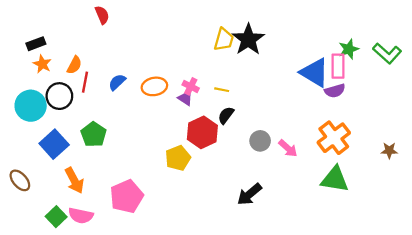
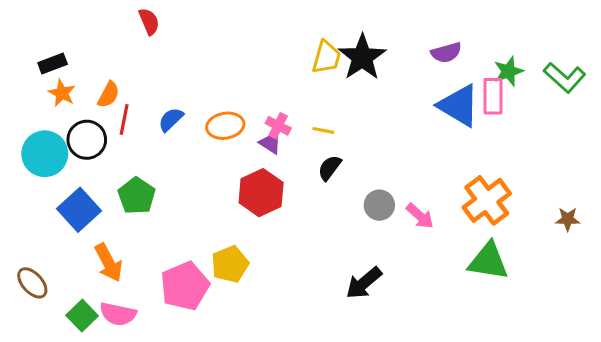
purple semicircle: (335, 91) -> (446, 53), moved
red hexagon: (202, 132) -> (261, 193), moved
yellow pentagon: (178, 158) -> (230, 264), moved
brown ellipse: (20, 180) -> (32, 283), moved

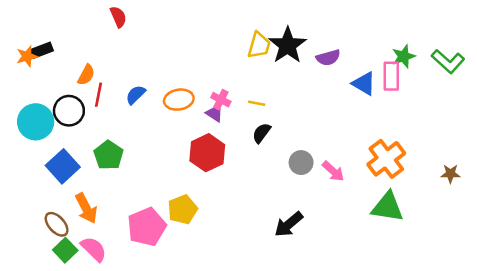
purple semicircle: (446, 53) -> (328, 58), moved
orange star: (62, 93) -> (27, 56), moved, turned 30
blue triangle: (459, 105) -> (364, 84), size x0.7
brown ellipse: (32, 283) -> (57, 224), moved
pink semicircle: (118, 314) -> (94, 249), turned -148

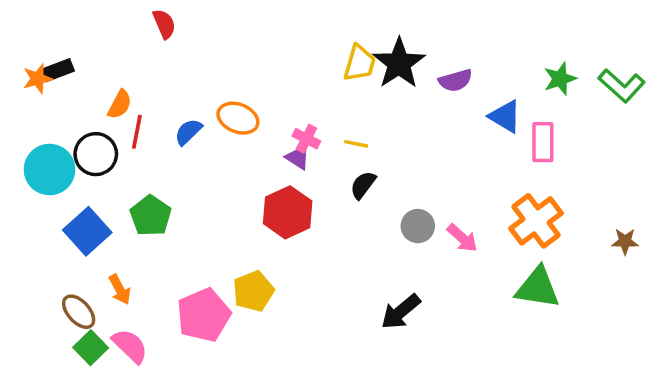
pink rectangle: (391, 76) -> (543, 142), moved
orange ellipse: (179, 100) -> (238, 118), moved, turned 32
orange arrow: (86, 208) -> (120, 289), size x0.7

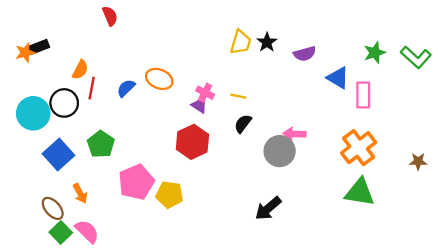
black star: (399, 63) -> (267, 42), size x0.6
gray circle: (418, 226) -> (280, 151), size x1.4
pink arrow: (462, 238) -> (294, 134), moved, turned 140
yellow pentagon: (253, 291) -> (170, 195), turned 30
pink pentagon: (204, 315) -> (136, 182), moved

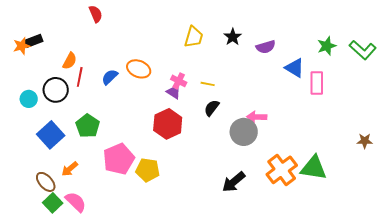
yellow trapezoid: (241, 42) -> (194, 37), moved
cyan circle: (33, 113) -> (29, 99), size x0.6
orange cross: (359, 148) -> (282, 170), moved
orange arrow: (80, 193) -> (70, 169), turned 78

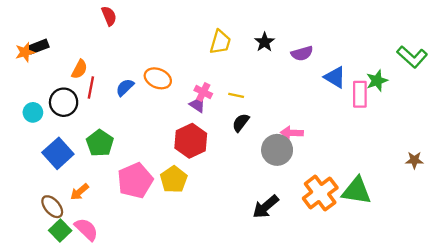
green star: (327, 46) -> (377, 81), moved
yellow pentagon: (148, 170) -> (174, 179), moved, turned 30

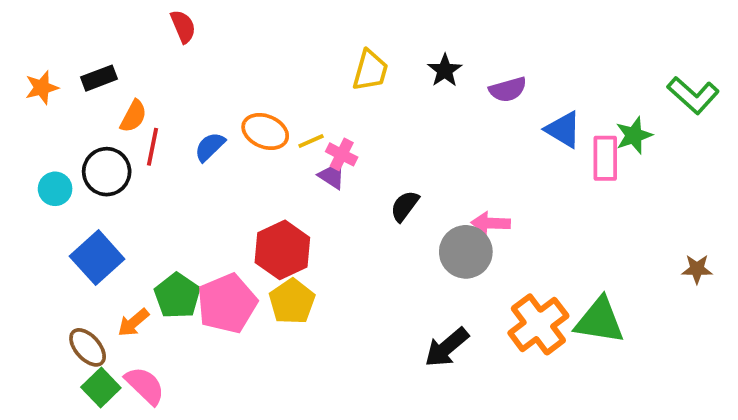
black rectangle: (39, 47) -> (99, 78), moved
yellow line: (236, 95) -> (311, 141), moved, turned -35
red hexagon: (191, 141) -> (282, 250), moved
green pentagon: (100, 143) -> (177, 296), moved

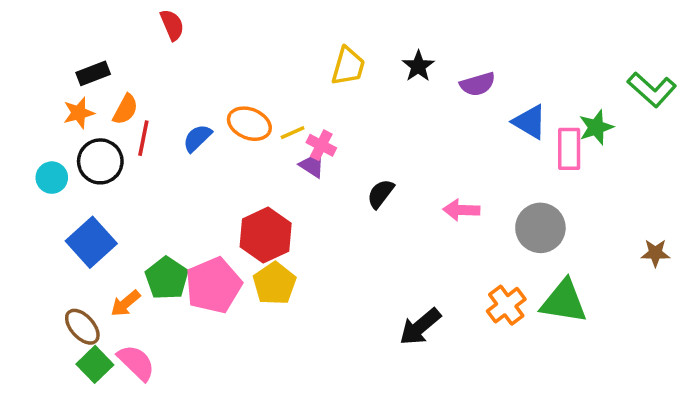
orange star: (42, 88) -> (79, 113), moved
gray circle: (466, 252) -> (540, 228), moved
orange cross: (538, 324) -> (506, 305), size x0.7

